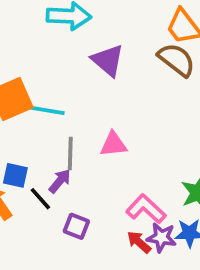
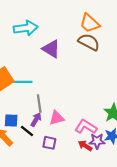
pink triangle: (113, 144) -> (57, 118), moved

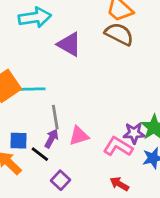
purple star: (97, 141) -> (134, 133), moved
purple square: (49, 143) -> (61, 180), moved, turned 32
red arrow: (85, 146) -> (119, 184), moved

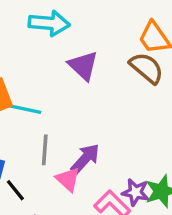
pink triangle: (79, 136) -> (68, 179), turned 45
purple arrow: (51, 139) -> (85, 159), moved, size x1.4

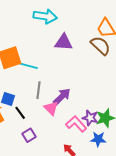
purple triangle: (83, 66) -> (64, 42), turned -42

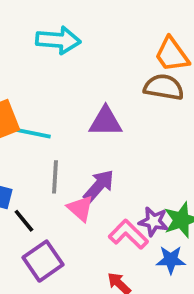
purple triangle: (64, 42) -> (106, 122), moved
brown semicircle: (101, 46) -> (164, 87), turned -30
purple square: (29, 135) -> (43, 261), size x1.5

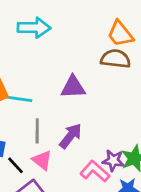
pink triangle: (80, 208) -> (42, 160), moved

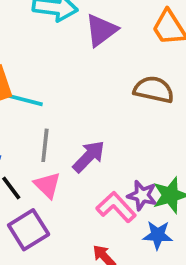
brown semicircle: (116, 59) -> (154, 90), moved
purple triangle: (73, 87) -> (101, 30), moved, turned -40

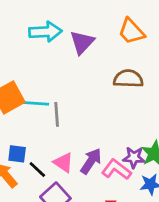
gray line: (45, 145) -> (57, 114), moved
purple arrow: (89, 157) -> (91, 161), moved

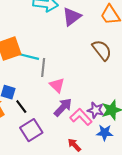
brown semicircle: (128, 79) -> (102, 50), turned 40
pink triangle: (63, 163) -> (57, 85), moved

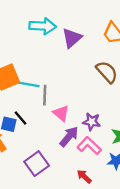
black line: (21, 107) -> (21, 118), moved
purple star: (96, 110) -> (92, 122), moved

